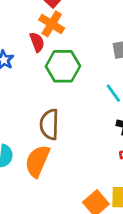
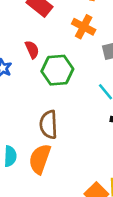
orange cross: (52, 24) -> (84, 27), moved

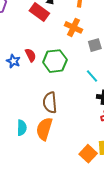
red semicircle: (32, 50) -> (31, 55), moved

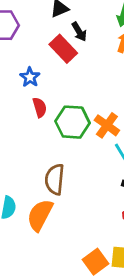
orange cross: (73, 27) -> (107, 125), moved
blue star: (13, 61) -> (30, 77), moved

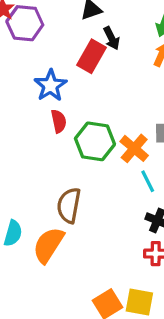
red rectangle: (63, 49) -> (92, 56), turned 68
blue star: (30, 77) -> (50, 86), size x1.4

